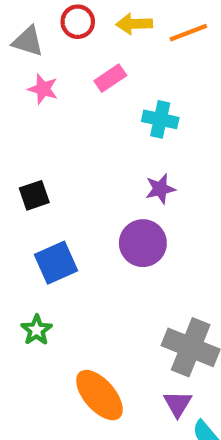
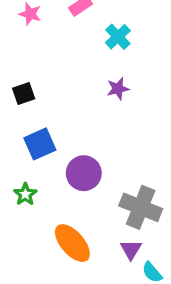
cyan cross: (160, 119) -> (118, 37), turned 35
purple circle: (143, 243) -> (84, 173), moved

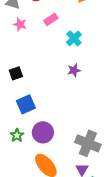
purple circle: (84, 173) -> (43, 132), moved

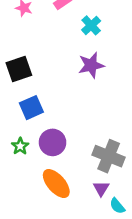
purple star: (74, 70) -> (91, 65), size x1.5
black square: (16, 73) -> (19, 69), size x1.5

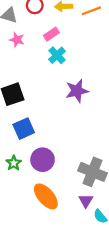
cyan cross: (91, 25) -> (57, 55), moved

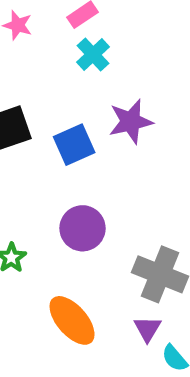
blue square: (24, 129) -> (74, 145), moved
purple circle: (43, 160) -> (82, 228), moved

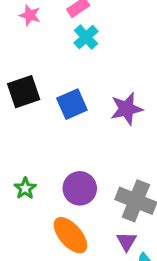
purple star: (131, 122) -> (127, 109), moved
purple circle: (82, 228) -> (80, 188), moved

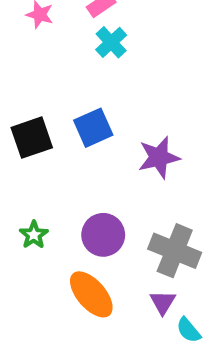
black square: (24, 92) -> (32, 138), moved
purple star: (127, 109) -> (159, 157), moved

